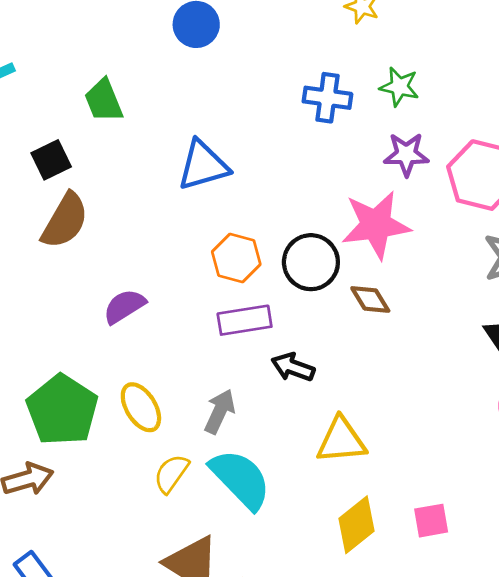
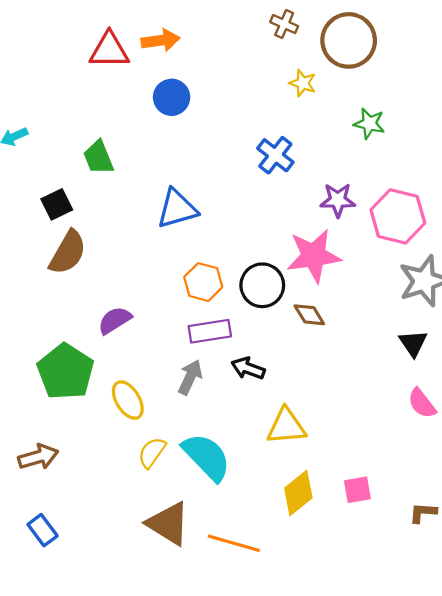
green star: (399, 87) -> (369, 124), moved
blue cross: (327, 98) -> (275, 155), turned 30
green pentagon: (62, 410) -> (66, 372), moved
gray arrow: (220, 411) -> (190, 377), moved

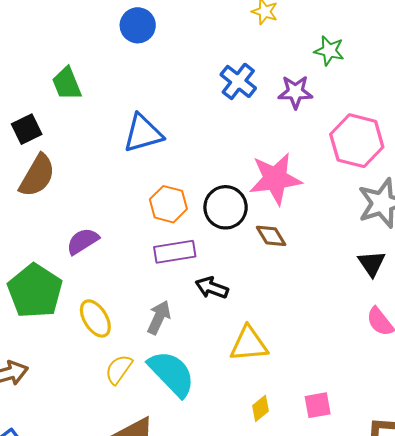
purple star: (338, 200) -> (295, 92), moved
gray arrow: (190, 377) -> (159, 317), moved
yellow diamond: (298, 493) -> (260, 408), size x0.6

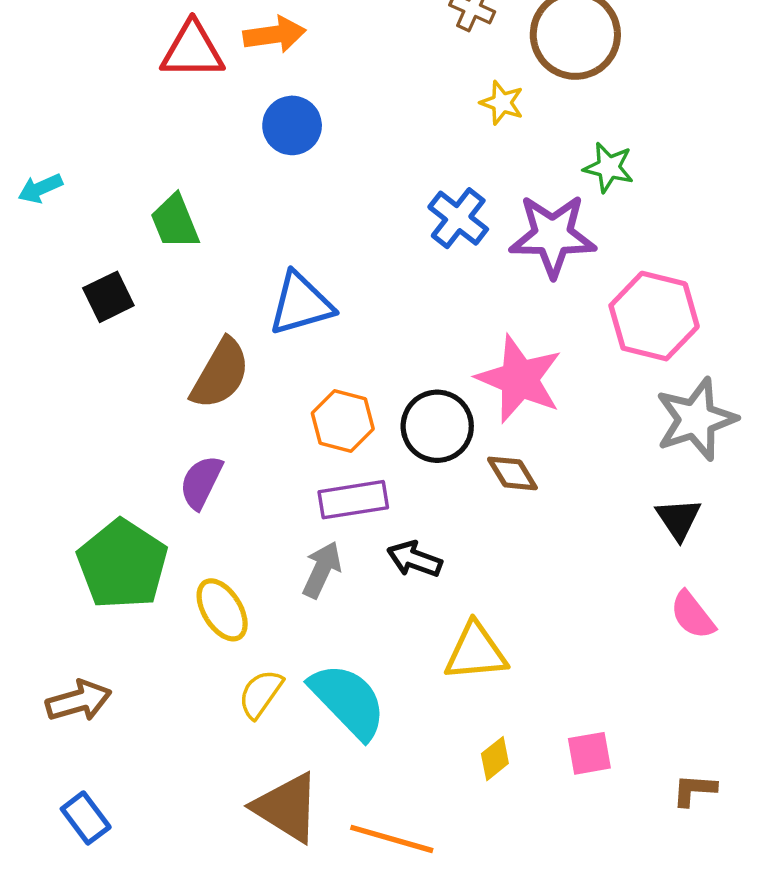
purple star: (295, 92) -> (553, 236), size x1.5
brown semicircle: (37, 176) -> (220, 374), moved
pink star: (275, 179) -> (519, 379), turned 30
purple semicircle: (83, 241) -> (201, 482), turned -32
gray arrow: (159, 317) -> (322, 570), moved

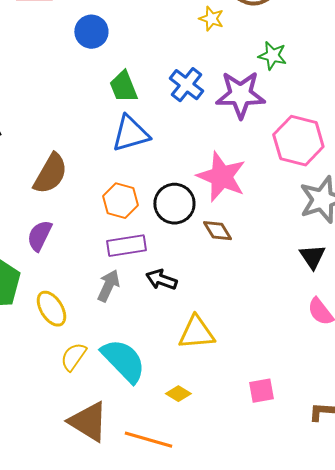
green trapezoid: (175, 222) -> (123, 87), moved
blue triangle: (301, 304) -> (130, 134), moved
yellow diamond: (495, 759) -> (178, 394), moved, turned 70

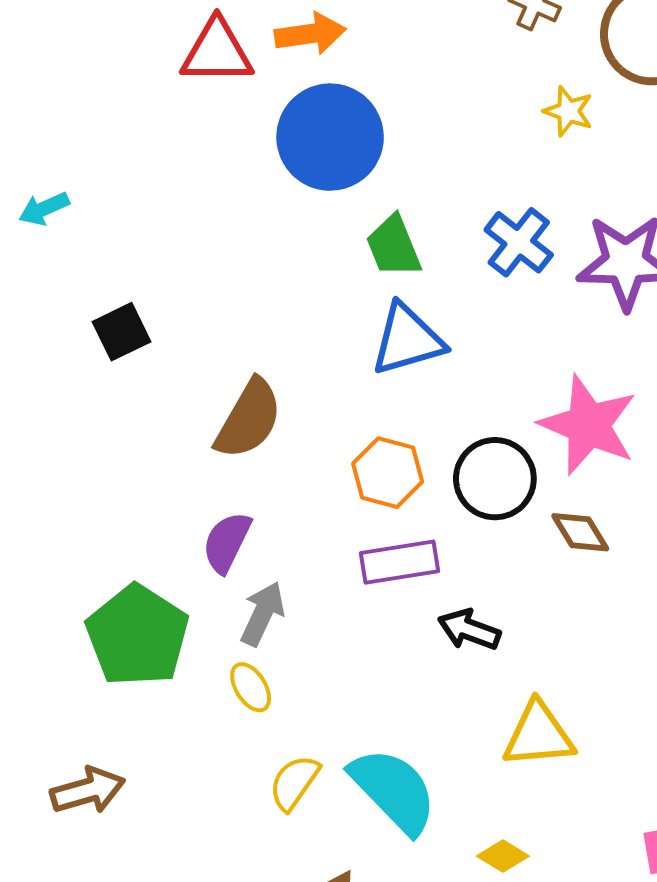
blue circle: (91, 32) -> (330, 137), size x1.6
gray arrow: (108, 286) -> (263, 614), moved
yellow ellipse: (51, 309) -> (251, 687), size x0.7

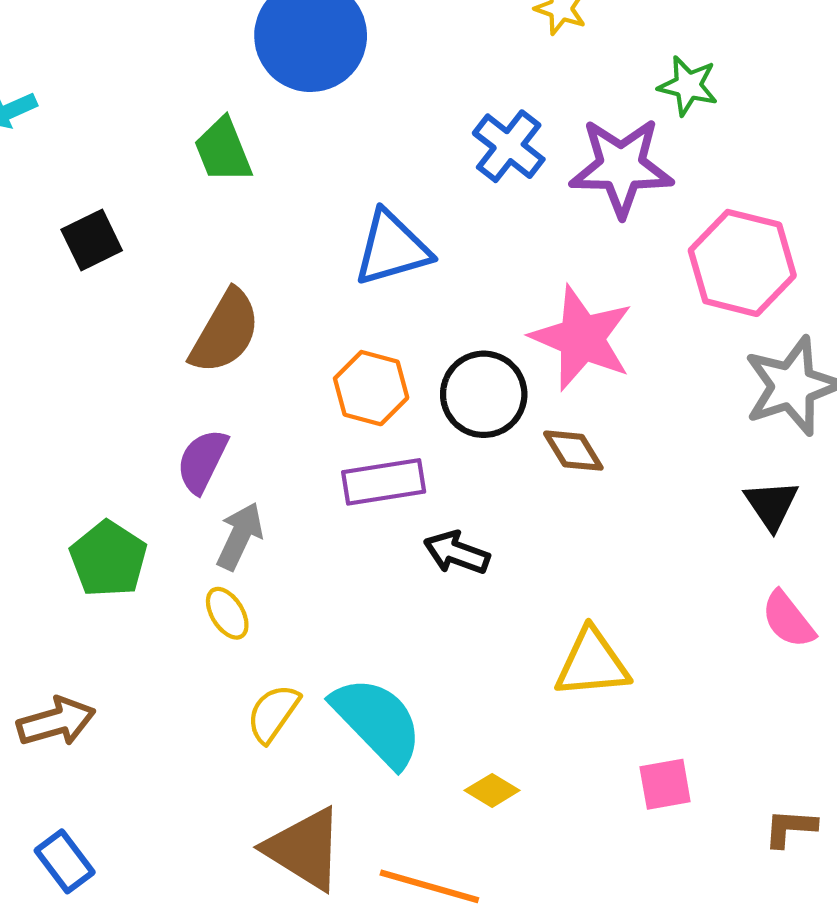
green trapezoid: (394, 246) -> (223, 150), moved
green pentagon: (137, 636) -> (108, 559), size x0.7
yellow triangle: (539, 735) -> (592, 663), moved

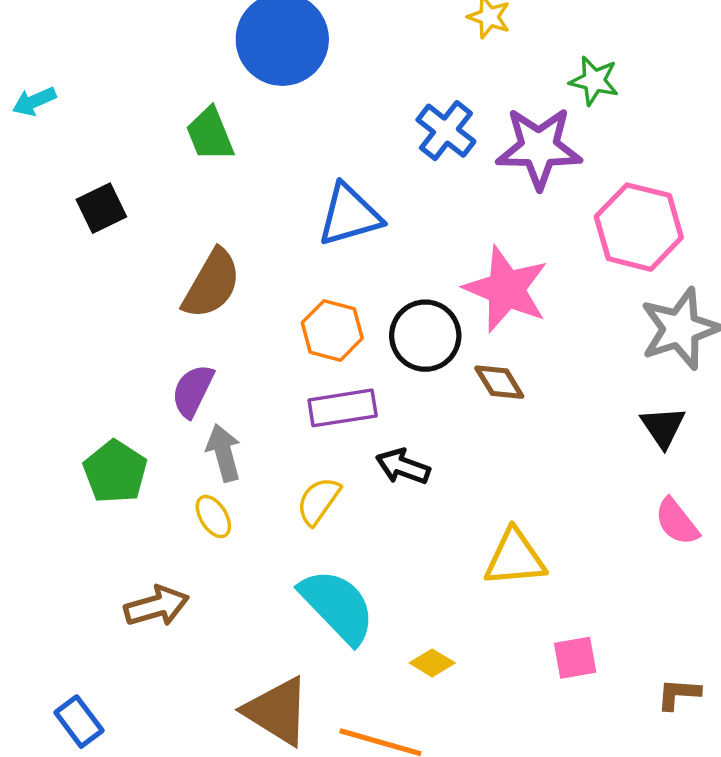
gray arrow: (240, 536) -> (224, 453), turned -40
yellow semicircle: (273, 713) -> (318, 501), moved
brown arrow: (56, 722) -> (157, 606), moved

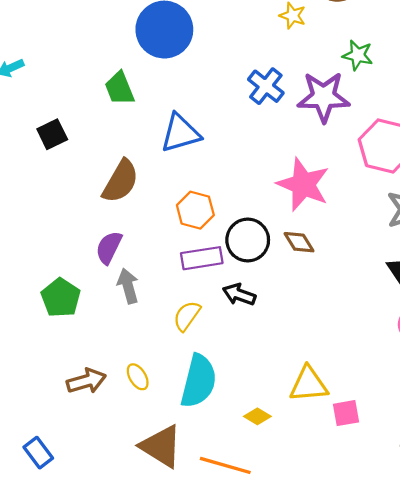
blue triangle: (349, 215) -> (180, 133), moved
black circle: (425, 336) -> (248, 240), moved
yellow ellipse: (213, 517) -> (138, 377), moved
yellow triangle: (515, 558) -> (309, 384), moved
cyan semicircle: (337, 606) -> (199, 381), turned 58

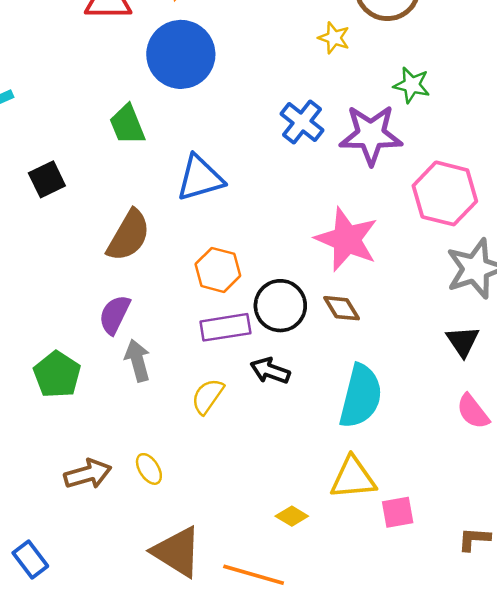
cyan semicircle: (199, 381) -> (361, 396), moved

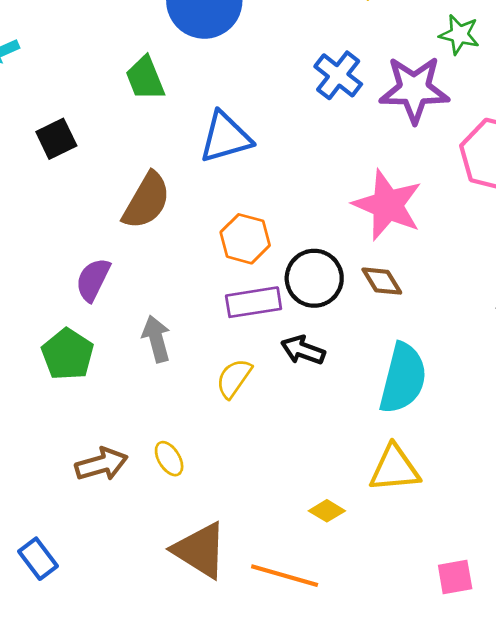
purple semicircle: (115, 315) -> (93, 280), moved
pink square: (398, 512) -> (455, 577), moved

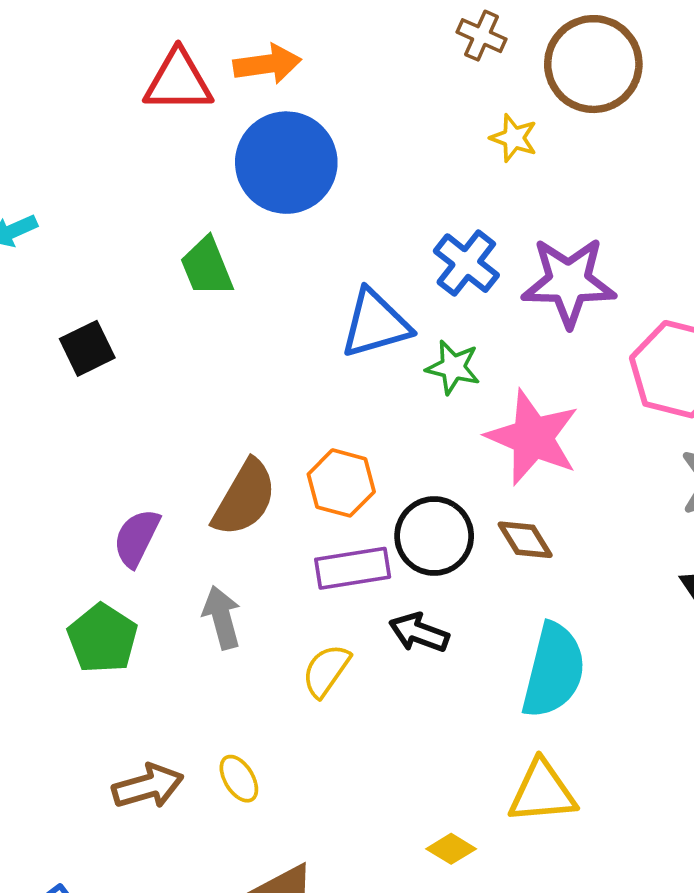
green star: (459, 34) -> (453, 367), moved
blue triangle: (225, 137) -> (375, 324), moved
brown semicircle: (147, 201) -> (245, 498), moved

